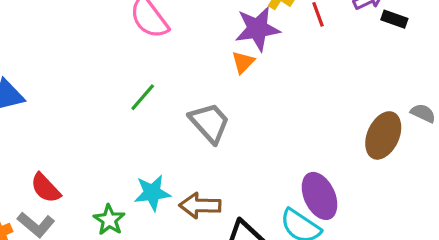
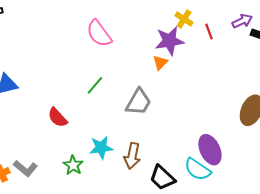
gray trapezoid: (210, 123) -> (138, 102), turned 72
red semicircle: (46, 188) -> (58, 118), moved
brown arrow: (200, 206) -> (132, 156), turned -80

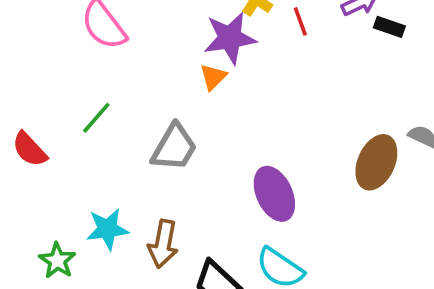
red semicircle: (58, 118) -> (30, 149), moved
purple ellipse: (210, 150) -> (274, 194), moved

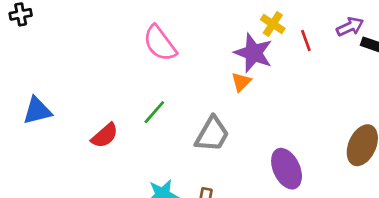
purple star: (230, 38) -> (253, 53), turned 30
red semicircle: (30, 149) -> (105, 136), turned -88

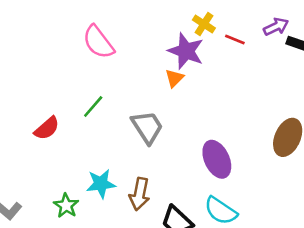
red line: (306, 41) -> (235, 39), turned -48
gray trapezoid: (212, 134) -> (147, 127), turned -63

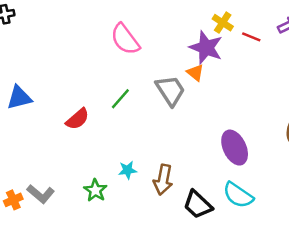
orange triangle: (174, 78) -> (195, 73), turned -36
gray trapezoid: (147, 127) -> (170, 90), moved
cyan star: (101, 184) -> (127, 170), size x0.7

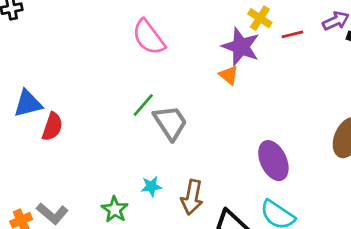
red line: (251, 37) -> (292, 34), turned -36
gray trapezoid: (170, 90) -> (170, 123), moved
red semicircle: (78, 119) -> (52, 127), moved, turned -30

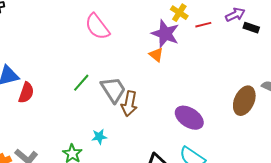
green line: (143, 105) -> (81, 83), moved
purple ellipse: (273, 161) -> (189, 118), turned -32
brown arrow: (192, 197) -> (129, 104), moved

